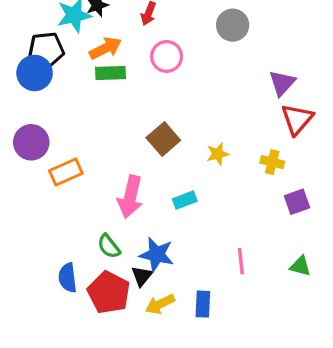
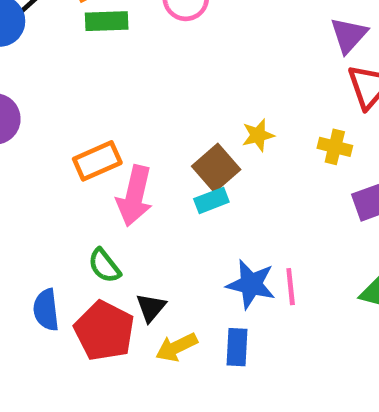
brown square: (163, 139) -> (216, 168), moved
orange rectangle: (66, 172) -> (97, 161), moved
blue star: (157, 255) -> (251, 284), moved

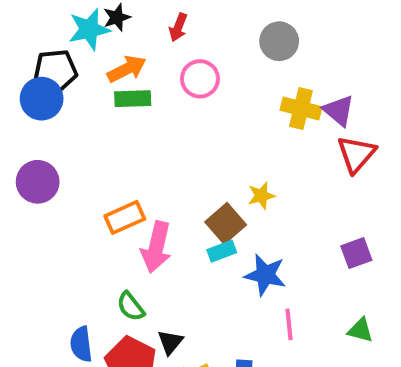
purple triangle: (349, 35) -> (339, 111), turned -32
yellow cross: (335, 147) -> (301, 109), moved, size x1.4
blue star: (251, 284) -> (265, 275), moved

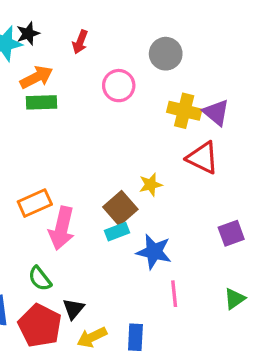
pink circle: (200, 79) -> (119, 86), moved
red triangle: (356, 154) -> (203, 158), moved, turned -45
green triangle: (360, 330) -> (235, 299), turned -50

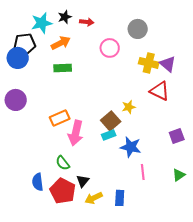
black star: (28, 34) -> (65, 17), moved
red arrow: (80, 42) -> (87, 22), turned -104
green rectangle: (42, 102) -> (63, 68), moved

